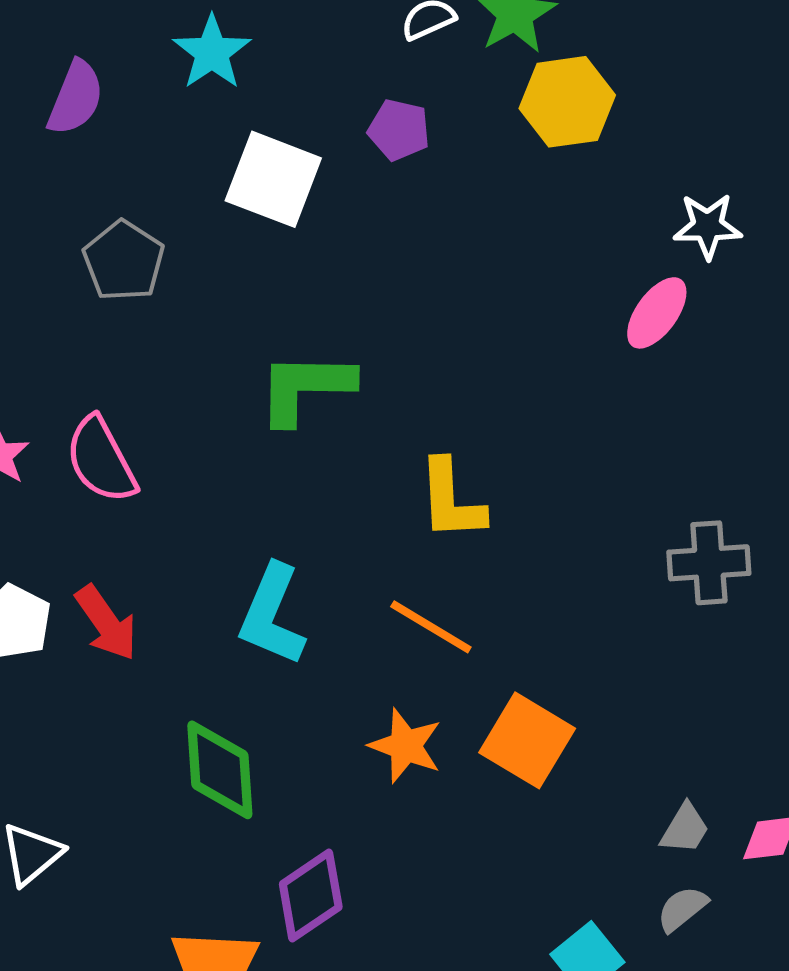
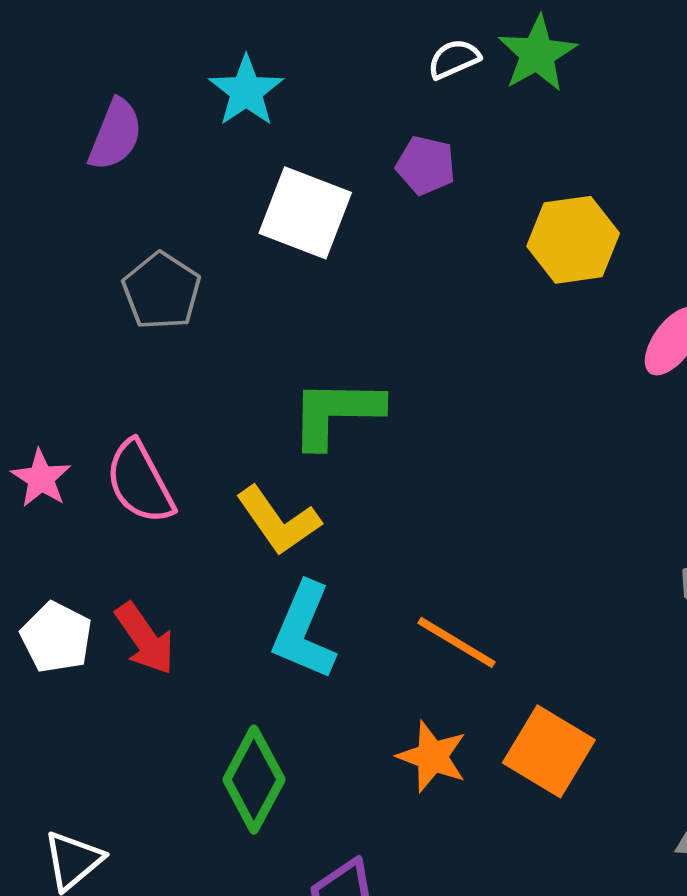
yellow hexagon: (567, 102) -> (573, 240), moved
yellow L-shape: (451, 500) -> (278, 521), moved, turned -32
green diamond: (220, 770) -> (254, 780), turned 32

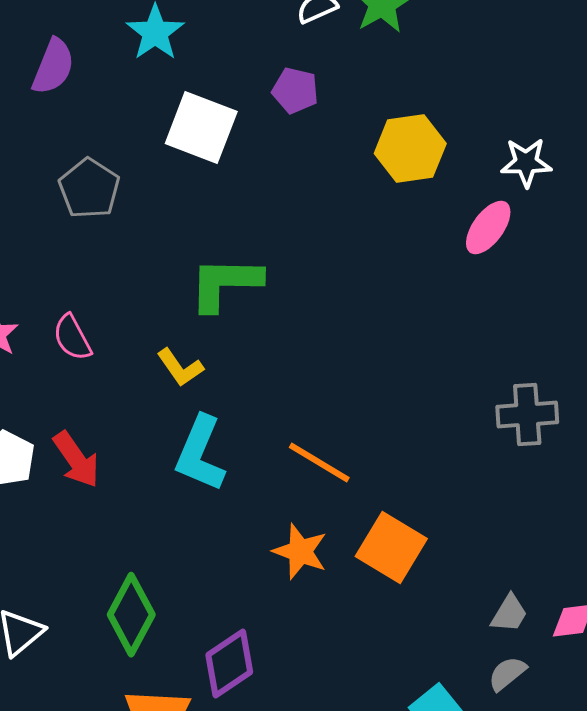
pink semicircle: (140, 482) -> (72, 338), size x0.7
yellow L-shape: (278, 521) -> (180, 368), size x0.7
green diamond: (254, 780) -> (131, 614), moved

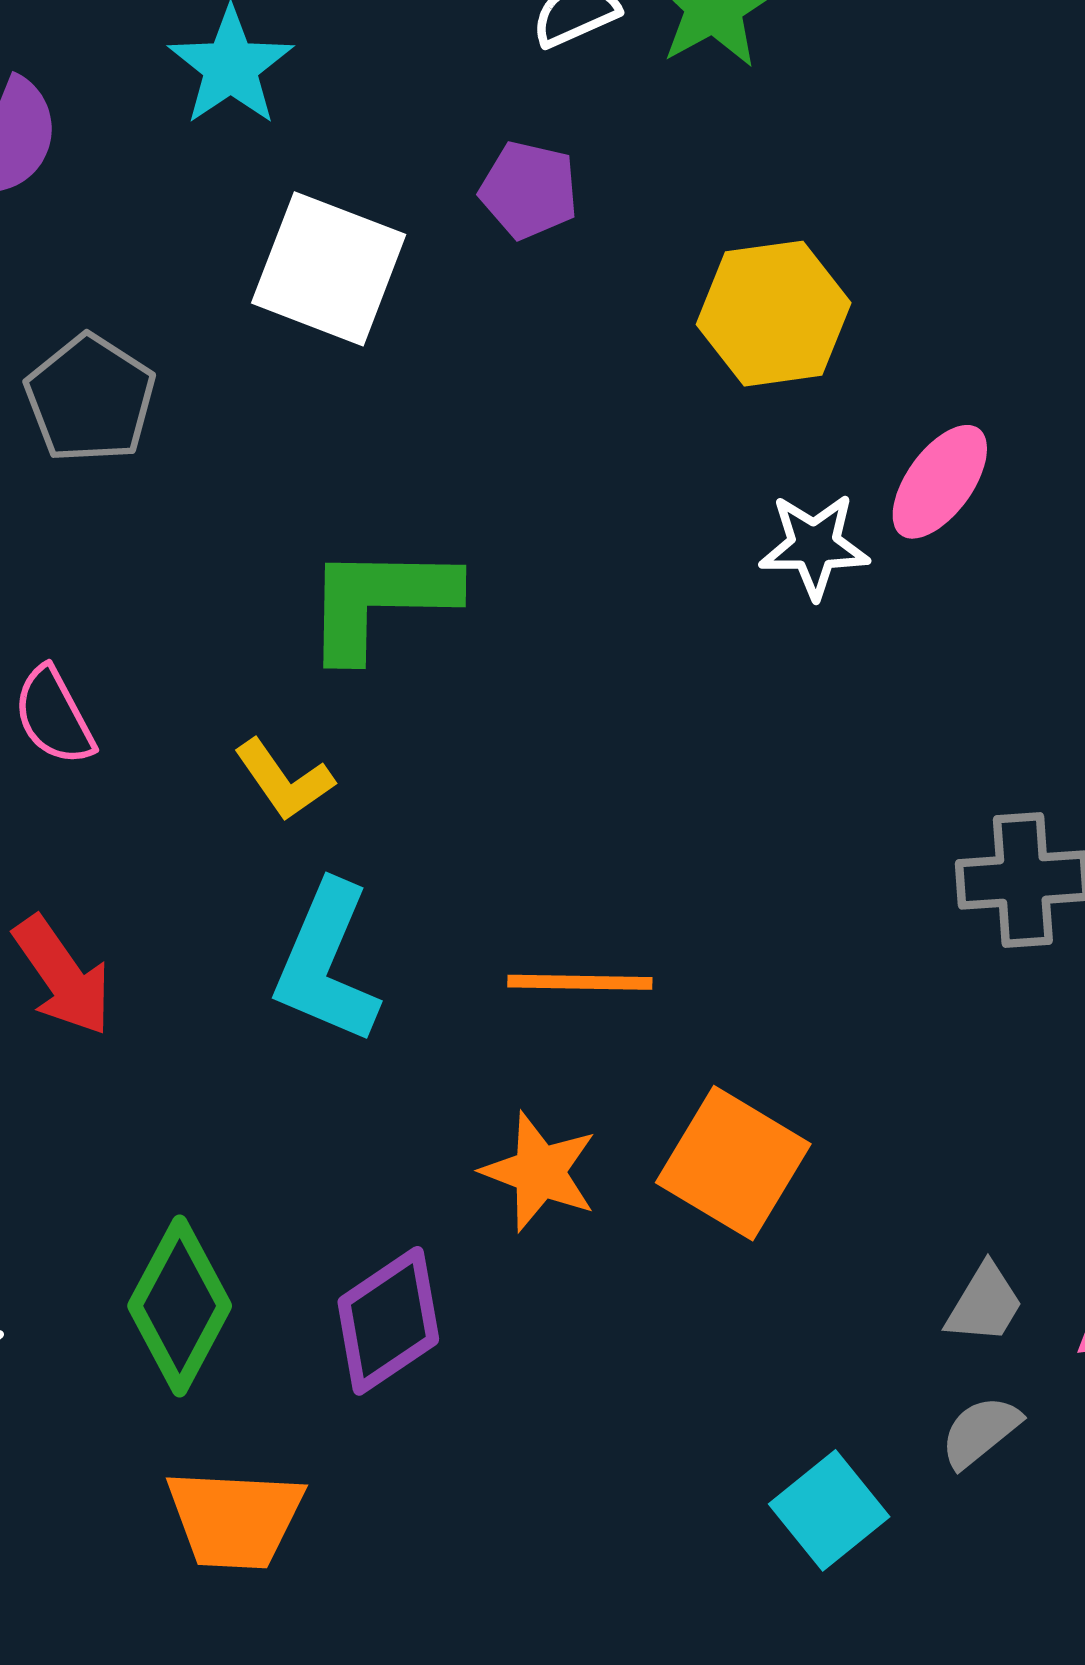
white star: (526, 162) -> (814, 546), moved
orange line: (319, 462) -> (580, 982), turned -30
purple diamond: (229, 664) -> (388, 1321), moved

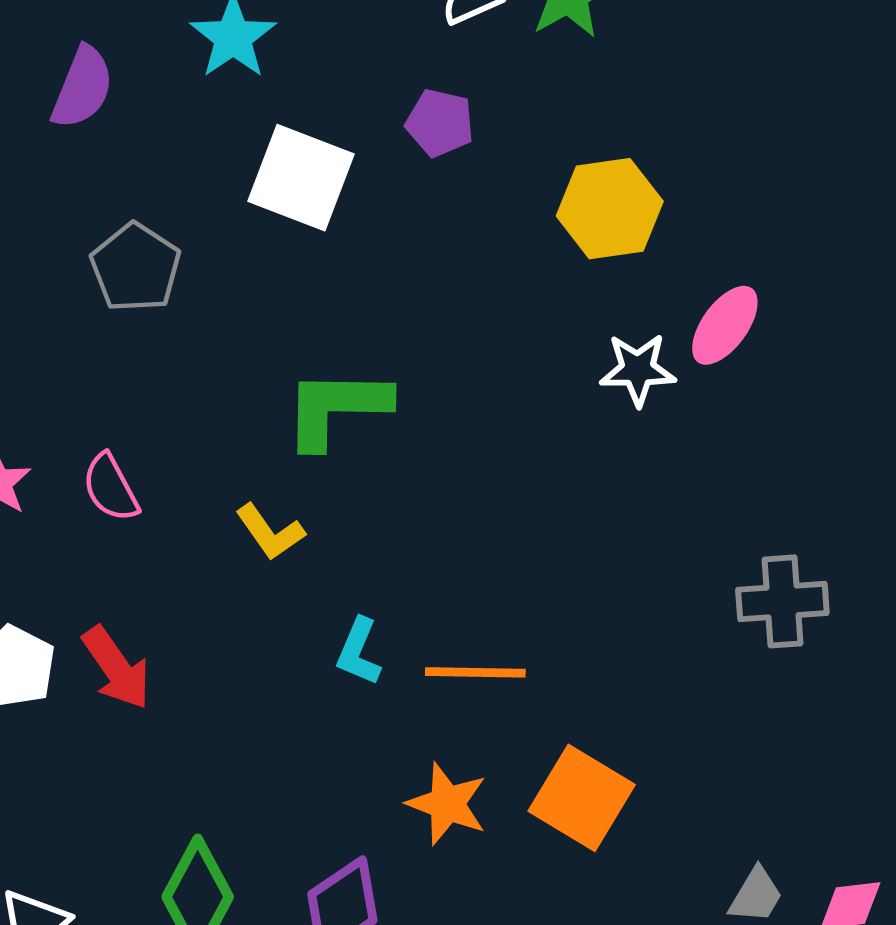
cyan L-shape: (327, 963) -> (359, 652), moved, size x0.6

